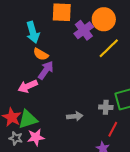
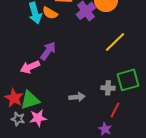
yellow line: (109, 48) -> (115, 42), moved
orange semicircle: (41, 54) -> (50, 13), moved

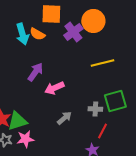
yellow line: (115, 42) -> (102, 63), turned 30
pink arrow: (30, 67) -> (54, 88), moved
gray arrow: (77, 97) -> (64, 118), turned -35

